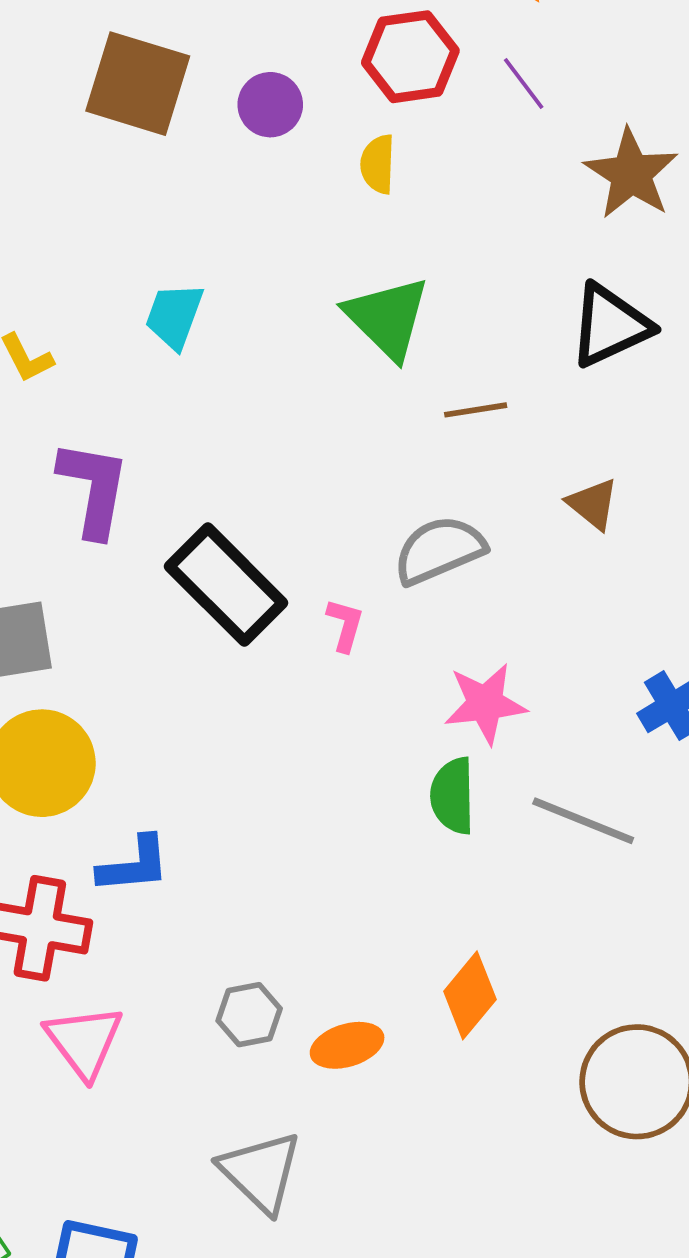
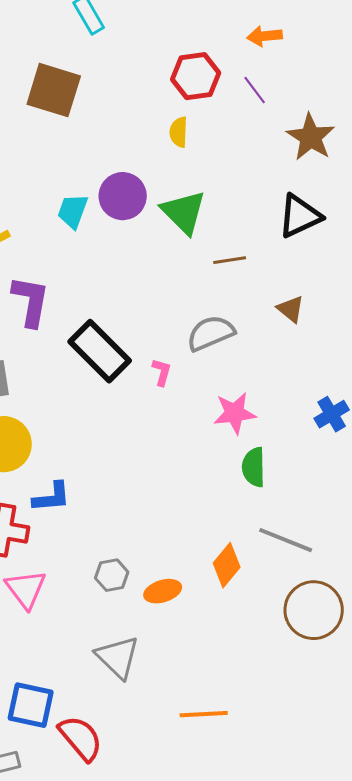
purple circle: (270, 105) -> (123, 196), moved, size x1.4
green semicircle: (453, 796) -> (254, 467), moved
gray line: (583, 821) -> (286, 540), moved

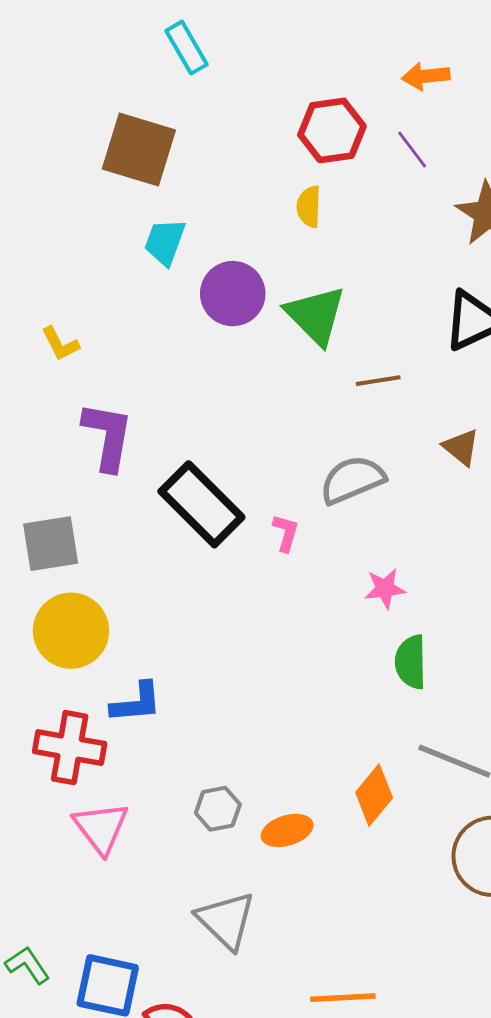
cyan trapezoid: (73, 211) -> (165, 242), moved
pink star: (235, 413) -> (385, 589), size x0.7

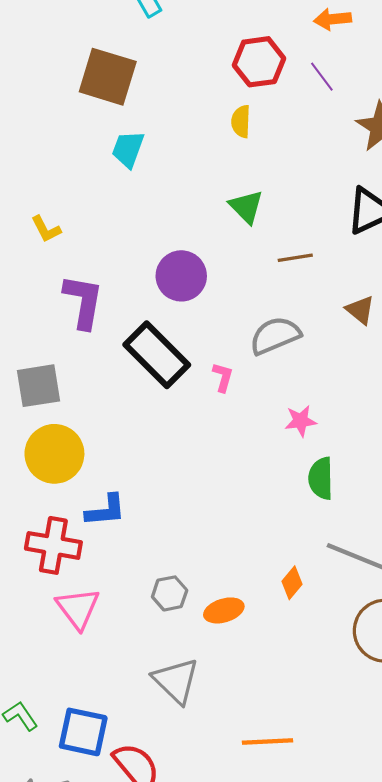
purple circle: (233, 294) -> (181, 276), moved
green triangle: (316, 315) -> (246, 207), size x0.7
orange diamond: (374, 795) -> (292, 583), size x0.7

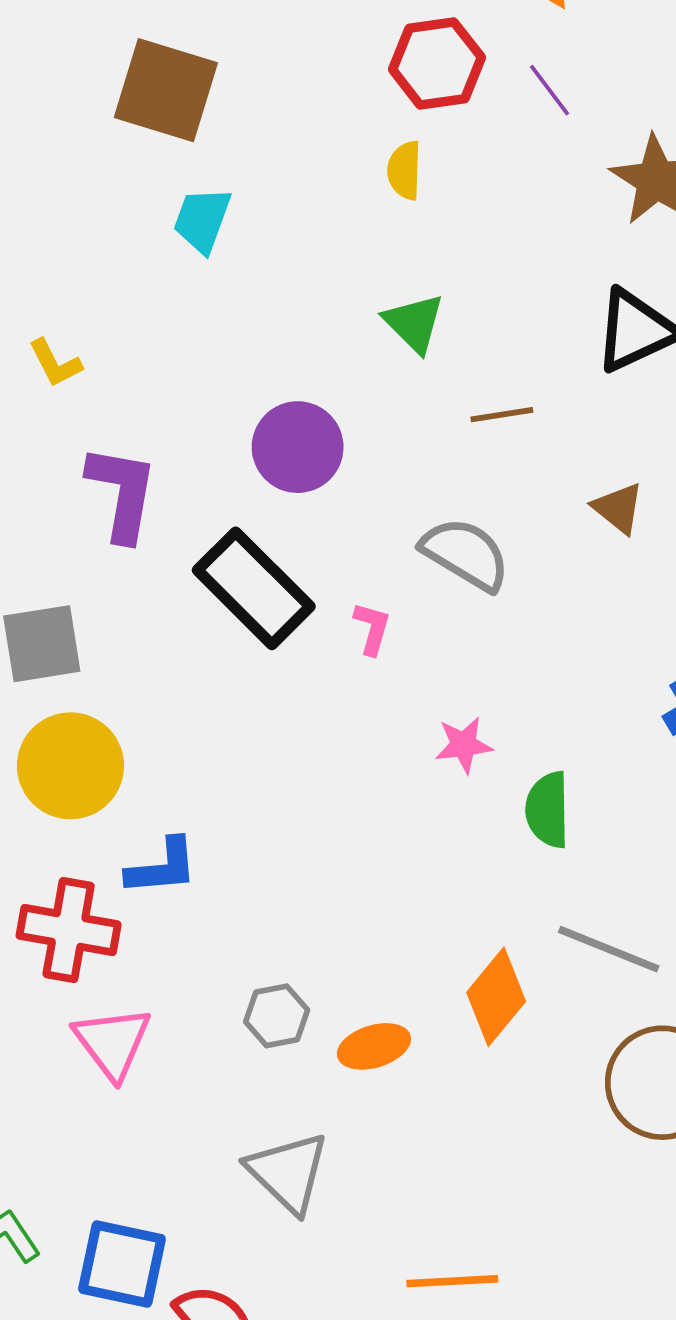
gray semicircle: (275, 336) -> (466, 554), turned 54
pink star: (301, 421) -> (464, 745), moved
orange diamond: (292, 583) -> (496, 997), size x1.6

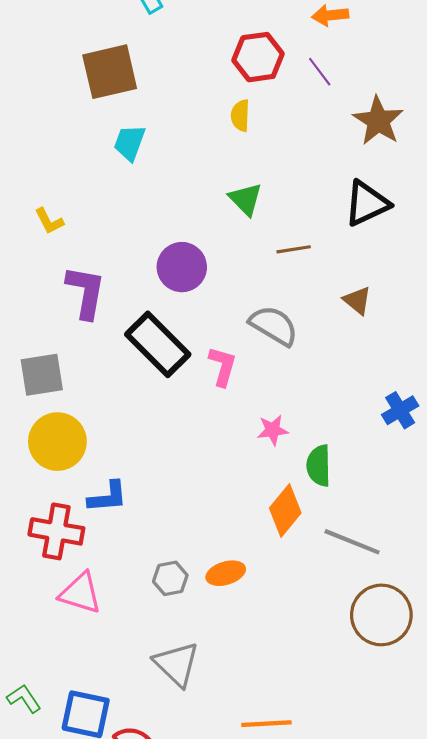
brown square: (166, 90) -> (110, 72), turned -30
pink L-shape: (372, 628) -> (223, 366), size x1.4
orange diamond: (496, 997) -> (285, 511), moved
pink triangle: (112, 1043) -> (80, 593), turned -36
orange ellipse: (374, 1046) -> (226, 573), moved

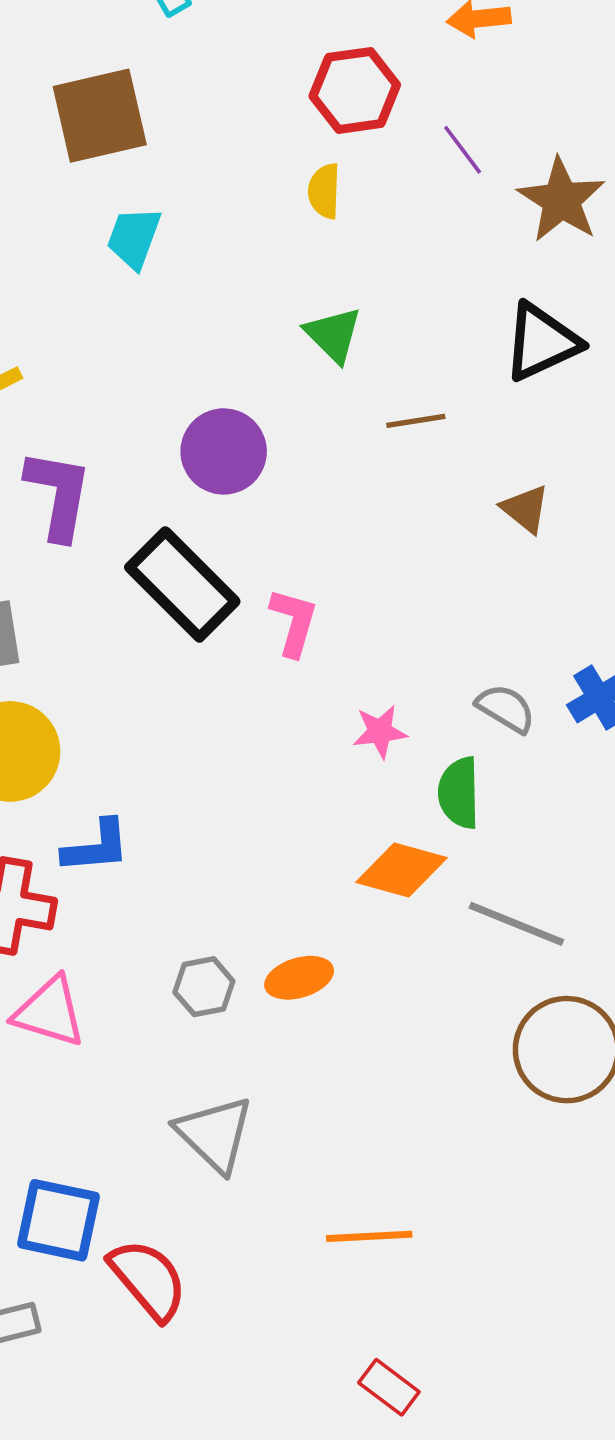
purple line: (320, 72) -> (463, 150), moved
gray semicircle: (274, 326) -> (506, 708), moved, size x0.7
orange diamond: (285, 511) -> (401, 870), turned 66

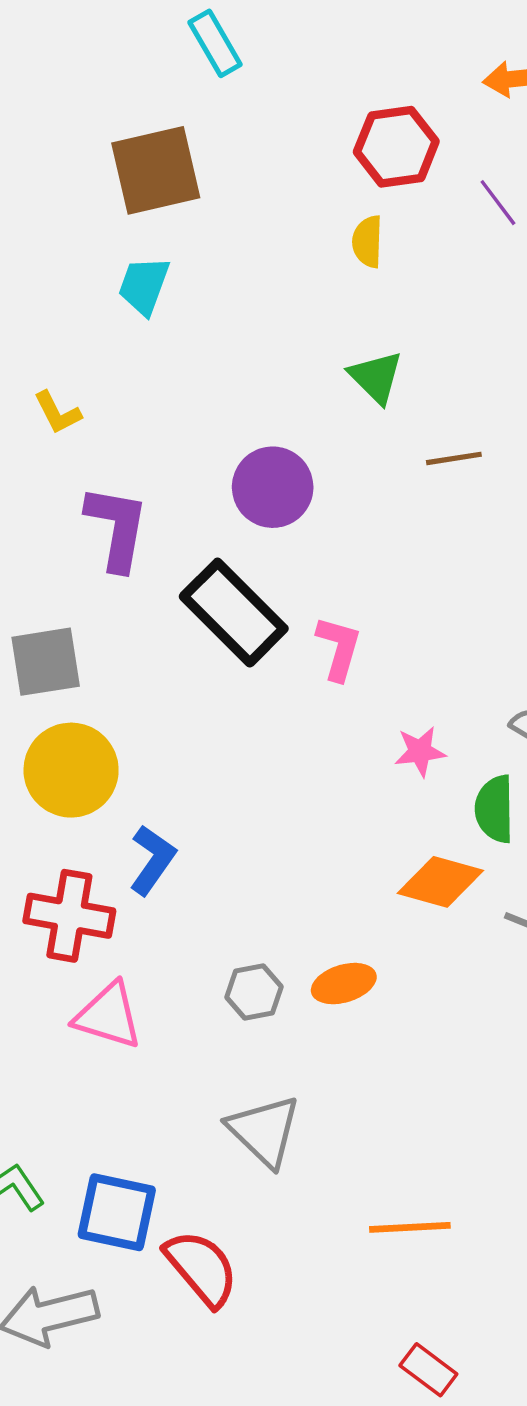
cyan trapezoid: (134, 238) -> (144, 286), moved
blue L-shape: (96, 847) -> (152, 860), turned -50

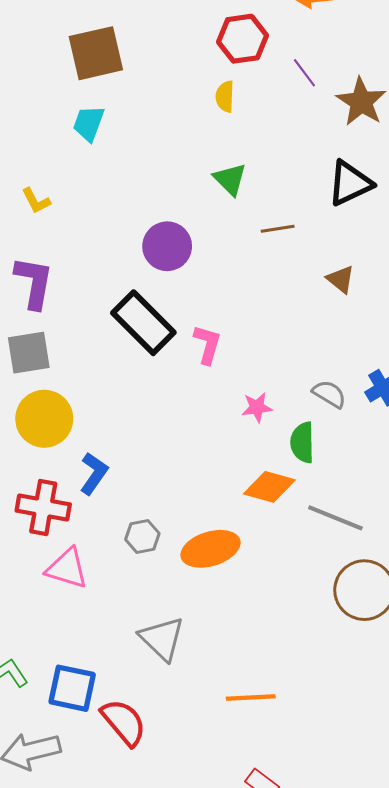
purple L-shape: (117, 528) -> (34, 282), moved
orange ellipse: (344, 984) -> (210, 549), size x1.5
gray hexagon: (254, 992) -> (142, 536), moved

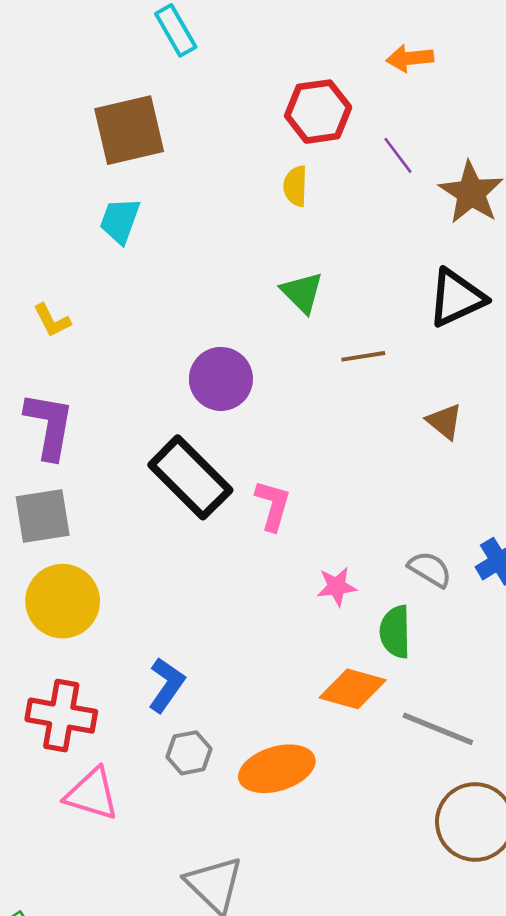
blue L-shape: (94, 473) -> (166, 685), moved

